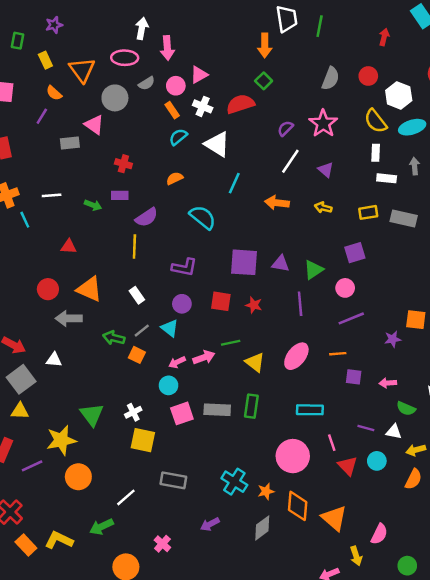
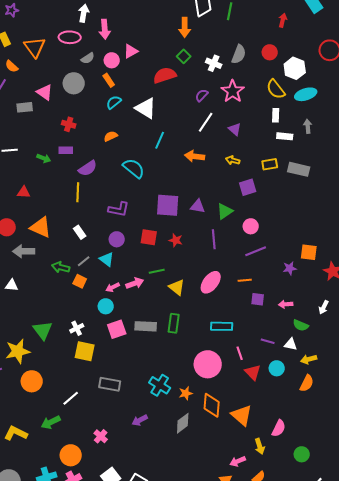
gray circle: (115, 98) -> (74, 83), moved
white cross: (203, 106) -> (214, 63), moved
purple square: (355, 253) -> (248, 187), moved

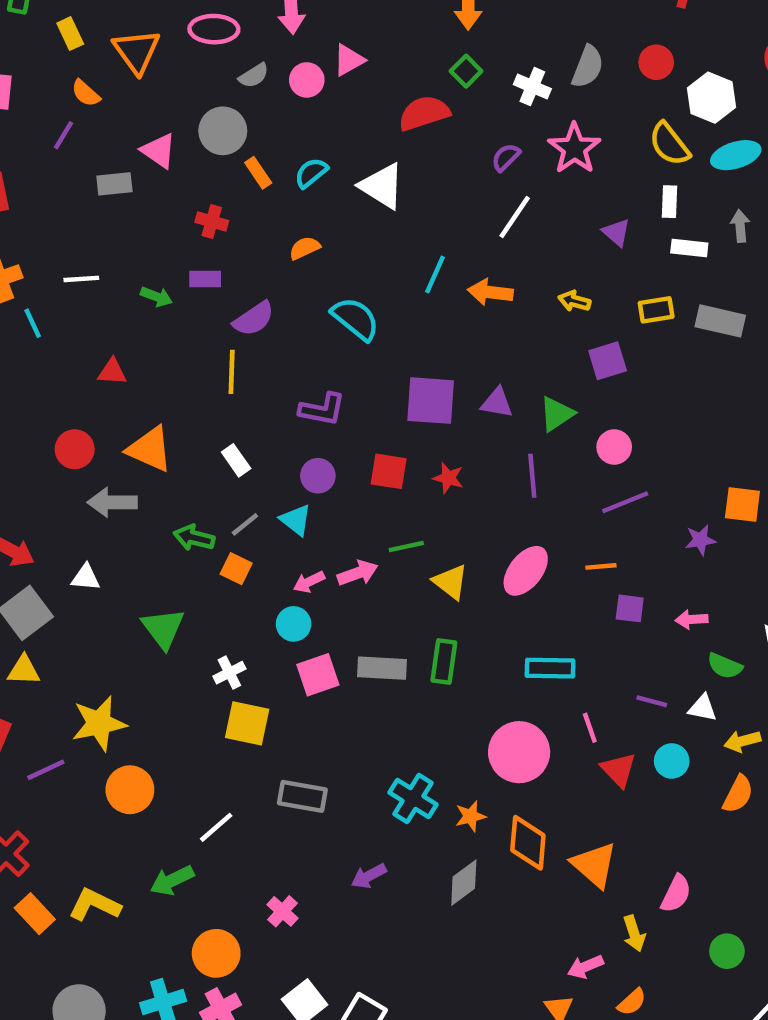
orange rectangle: (109, 80) -> (258, 173), moved
purple triangle: (235, 129) -> (616, 233), moved
cyan line: (160, 140) -> (435, 275), moved
green triangle: (43, 330) -> (163, 628), moved

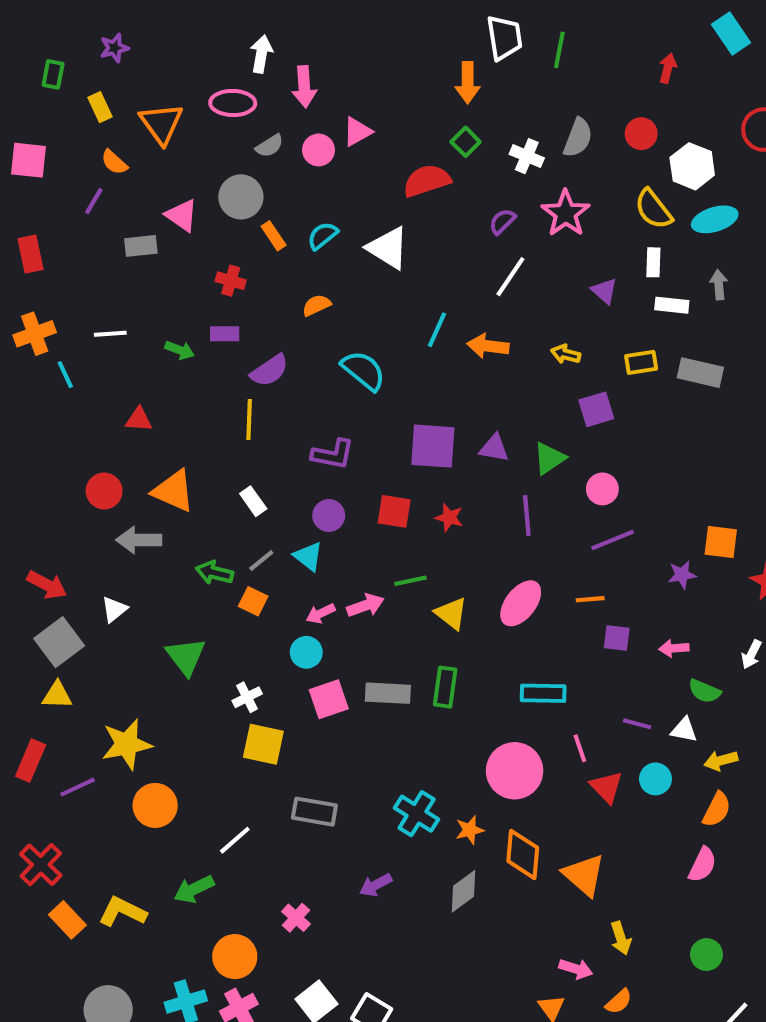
white triangle: (86, 577) -> (114, 609), turned -44
pink semicircle: (676, 894) -> (702, 865), moved
pink arrow: (585, 967) -> (576, 969), turned -140

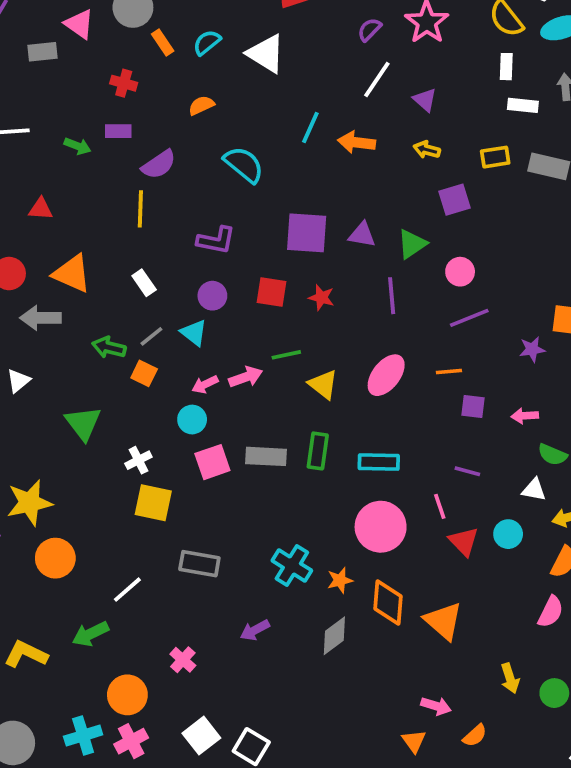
purple triangle: (604, 291) -> (425, 100), moved
cyan rectangle: (543, 693) -> (379, 462), moved
purple line: (637, 724) -> (467, 471), moved
yellow arrow: (621, 938) -> (510, 678), moved

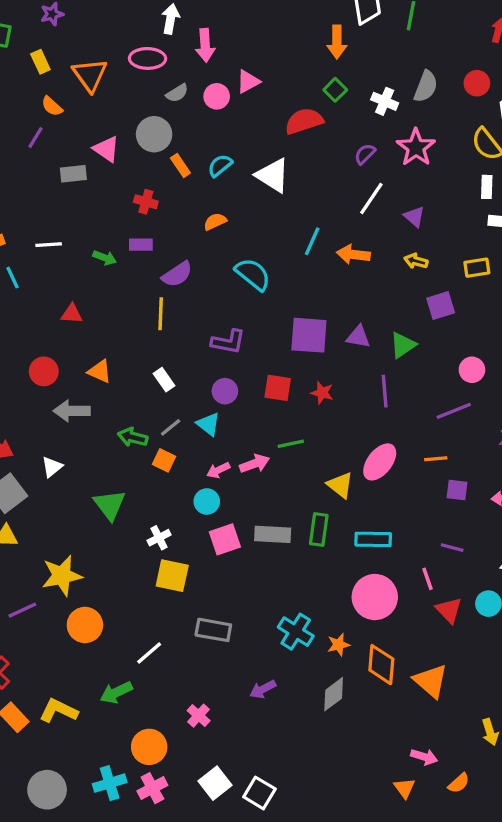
pink circle: (460, 272) -> (472, 370), moved
orange triangle: (72, 274) -> (100, 371), size x0.7
yellow triangle: (323, 384) -> (340, 485), moved

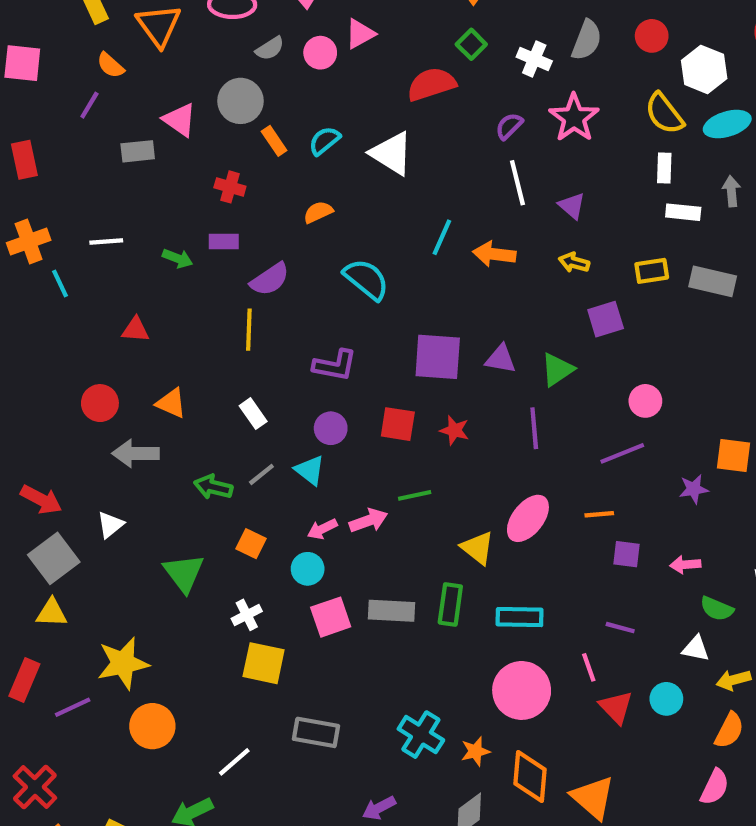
white line: (371, 198) -> (517, 183), turned -48
orange square: (164, 460) -> (251, 544), moved

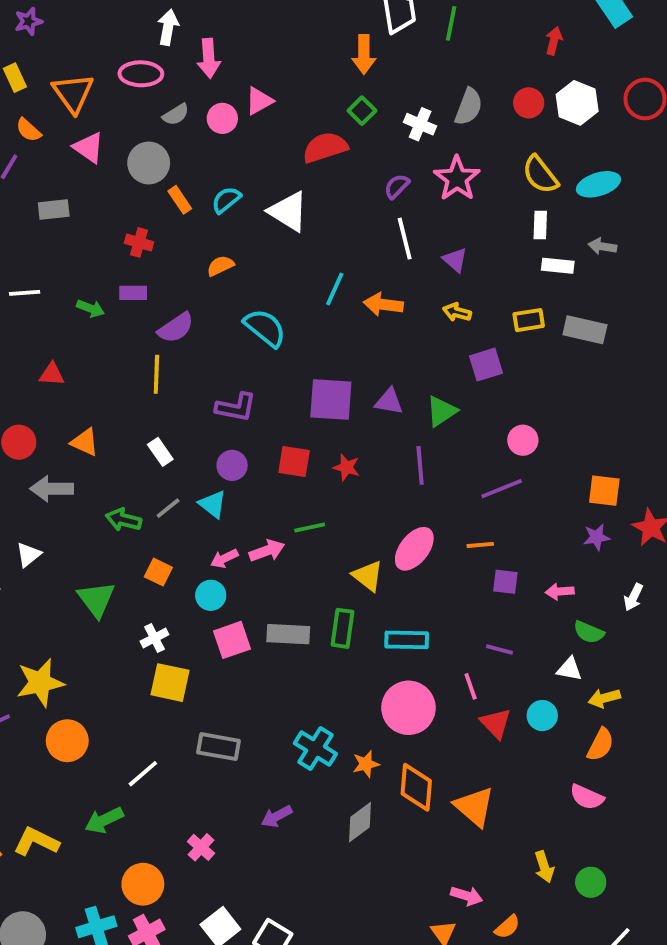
white hexagon: (704, 69) -> (577, 103), moved
pink triangle: (180, 120) -> (89, 147), moved
gray arrow: (731, 191) -> (602, 246), turned -76
purple star: (694, 489) -> (597, 537), moved
pink semicircle: (715, 787) -> (587, 797), turned 88

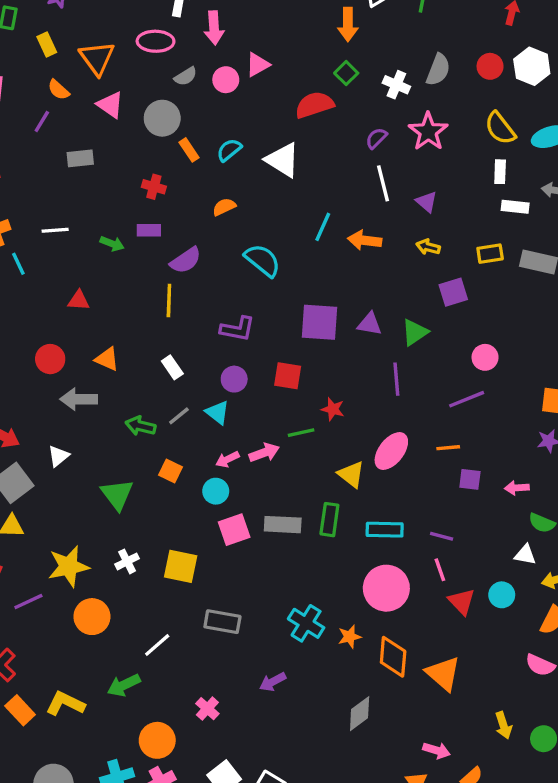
red star: (346, 467) -> (333, 409), moved
white cross: (154, 638) -> (127, 561), moved
purple line: (500, 650) -> (442, 536), moved
gray diamond: (360, 822) -> (360, 714), moved

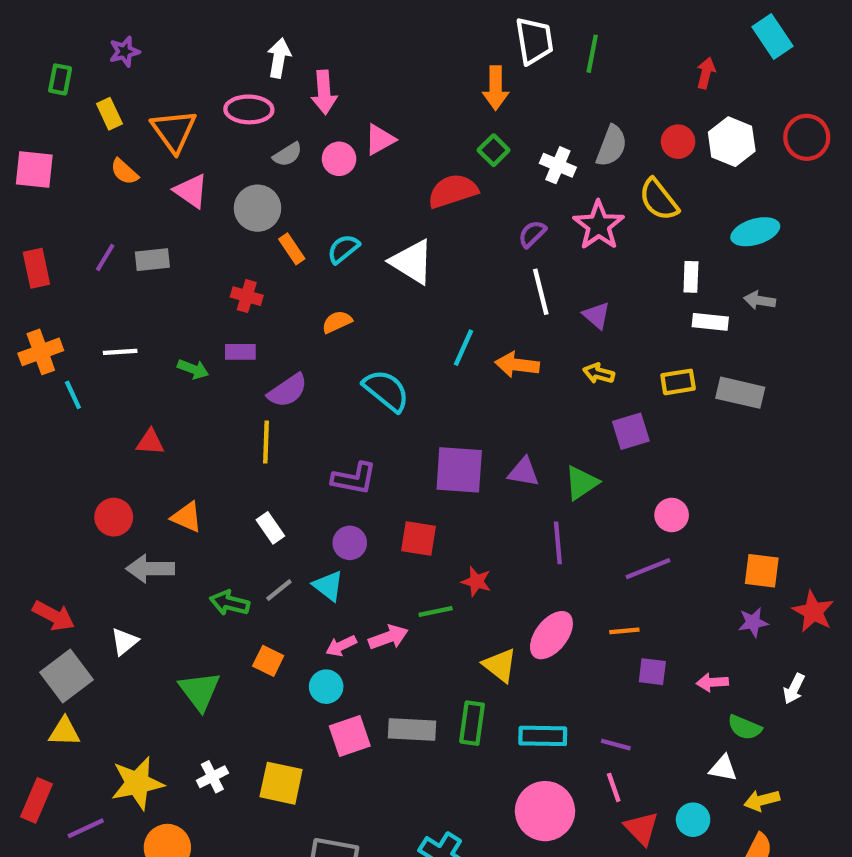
purple line: (42, 122) -> (105, 257), moved
yellow semicircle: (500, 128) -> (659, 200), moved

